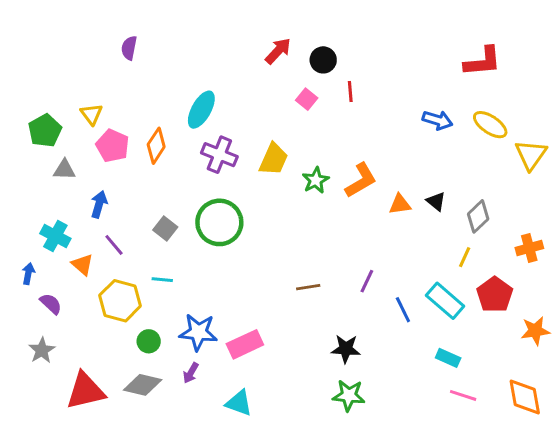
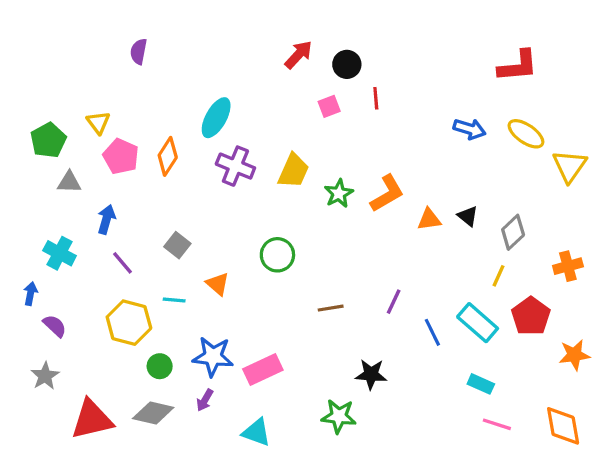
pink square: (307, 99) -> (329, 106), turned 30
green circle: (219, 222) -> (277, 255), moved, size x0.7
orange triangle: (82, 265) -> (218, 284), moved
green star: (349, 395) -> (339, 416), moved

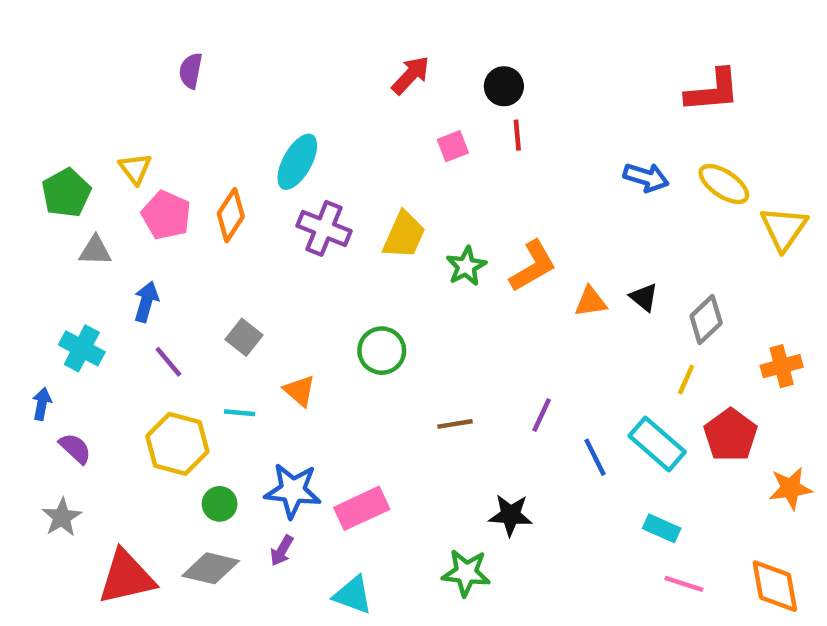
black circle: (347, 64) -> (504, 86), moved

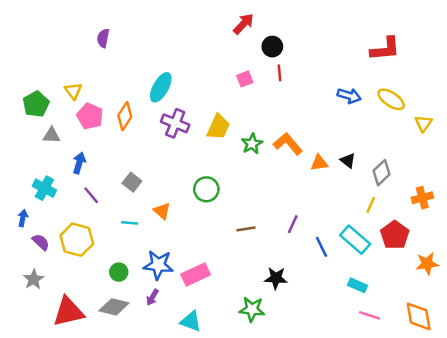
red arrow: (411, 75) -> (244, 24), moved
yellow triangle: (784, 228) -> (423, 123), size x0.7
orange L-shape: (533, 266) -> (288, 144), turned -100
yellow hexagon: (177, 444) -> (77, 240), moved

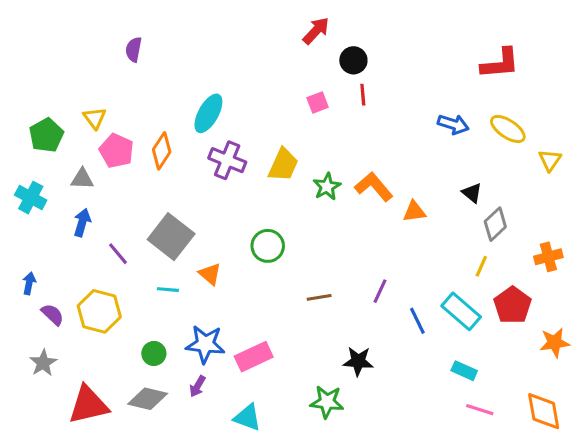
gray triangle: (52, 135) -> (82, 179), moved
black triangle: (348, 161) -> (472, 193), moved
blue arrow: (79, 163) -> (82, 223), moved
gray square: (132, 182) -> (171, 237), size x1.8
cyan cross: (44, 188) -> (31, 198), moved

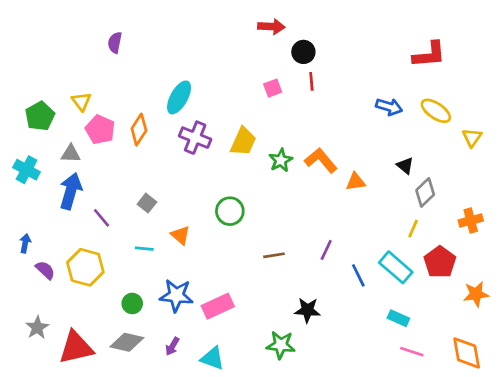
red arrow: (316, 31) -> (271, 27), turned 50
blue arrow: (82, 223) -> (71, 191), size x1.5
gray square: (171, 237) -> (147, 203), size x0.5
gray star: (43, 363) -> (37, 328), moved
purple arrow: (198, 386) -> (172, 346), moved

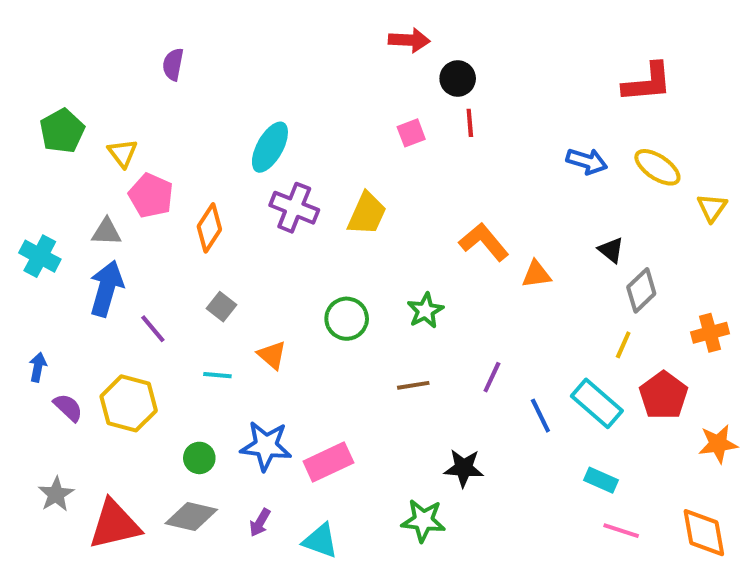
green pentagon: (40, 116) -> (62, 131), moved
orange diamond: (139, 130) -> (209, 228), moved
green star: (281, 160) -> (425, 311), moved

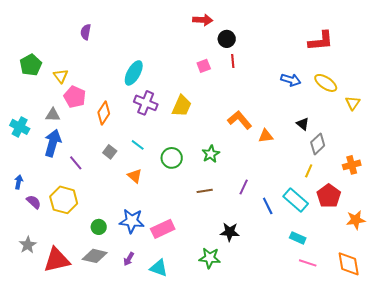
cyan line: (217, 375) -> (138, 145), moved, turned 32

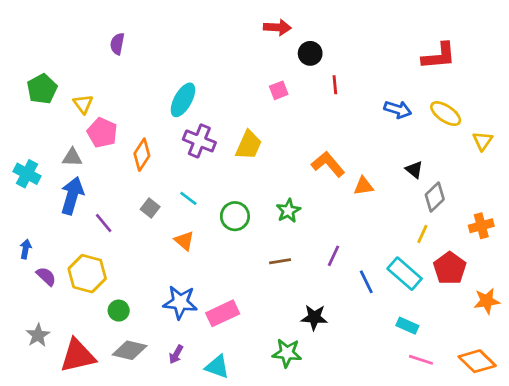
red line: (233, 61) -> (335, 85), moved
green circle: (99, 227) -> (119, 311), moved
orange diamond: (349, 264) -> (477, 361), turned -36

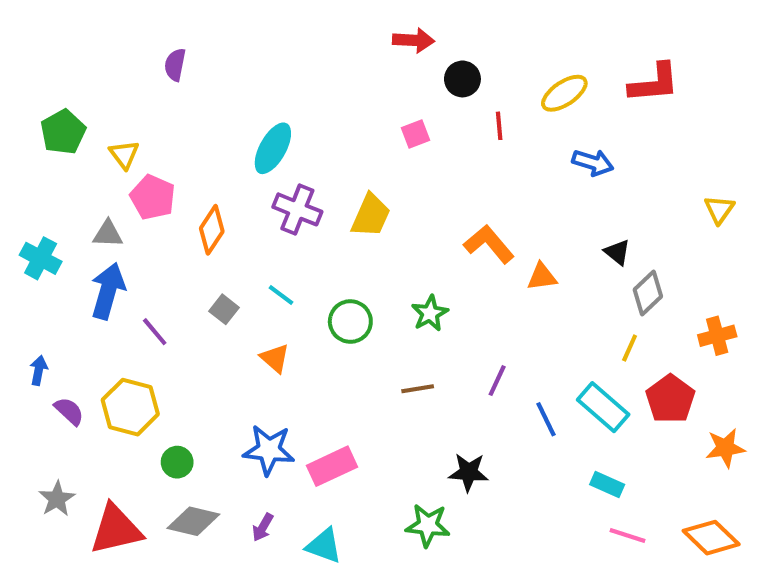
yellow ellipse: (446, 114) -> (564, 93), moved, turned -68

